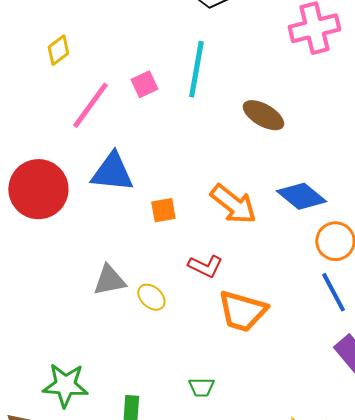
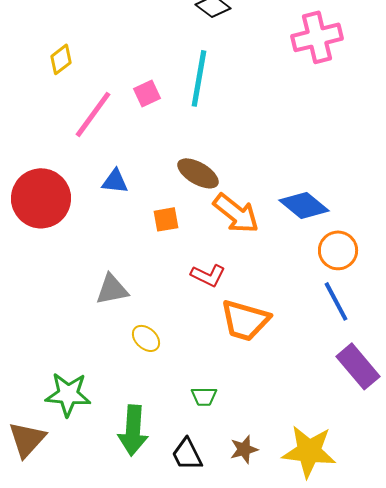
brown ellipse: (263, 115) -> (198, 173), moved
blue triangle: (112, 172) -> (115, 181), size x0.6
yellow ellipse: (151, 297) -> (146, 338), moved

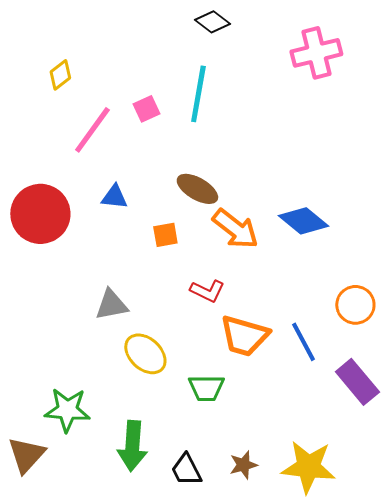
orange circle: (338, 250) -> (355, 305), moved
blue line: (336, 301) -> (303, 342), moved
yellow ellipse: (146, 338) -> (145, 354), size x1.5
green trapezoid: (204, 396) -> (206, 388), moved, size x1.4

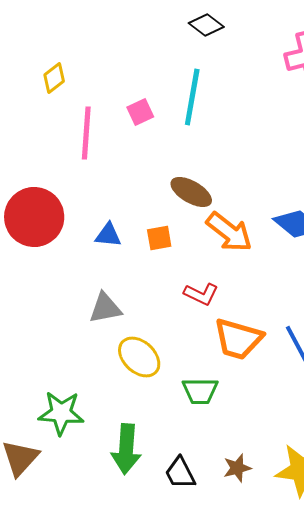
pink line: (92, 130) -> (86, 133), turned -32
blue triangle: (114, 197) -> (108, 235), moved

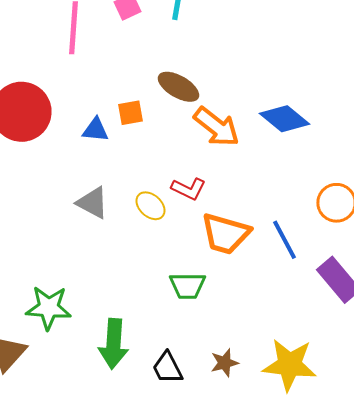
orange square: (159, 238) -> (130, 113), moved
gray triangle: (105, 308) -> (92, 203), turned 39
yellow ellipse: (139, 357) -> (150, 206), moved, size x0.7

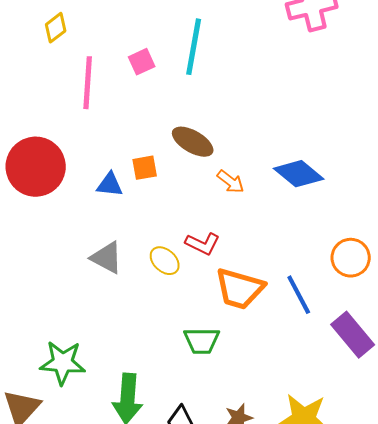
orange arrow: (216, 127) -> (231, 182), size x0.6

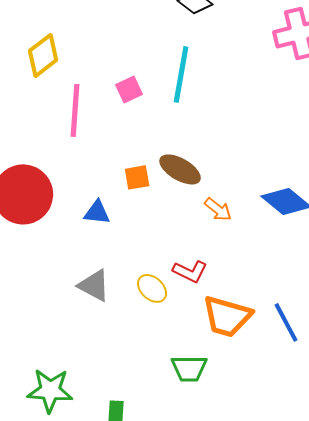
yellow diamond: (56, 28) -> (43, 55), size x1.4
orange square: (145, 168) -> (137, 177), moved

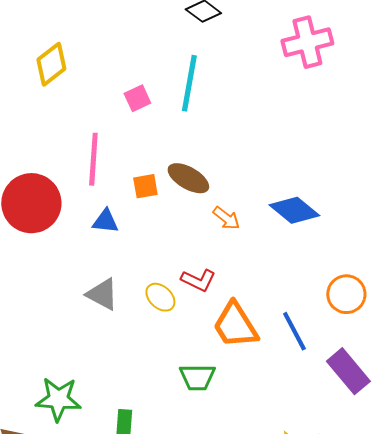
pink line: (75, 110) -> (93, 159), moved
orange trapezoid: (227, 316) -> (235, 325), turned 42

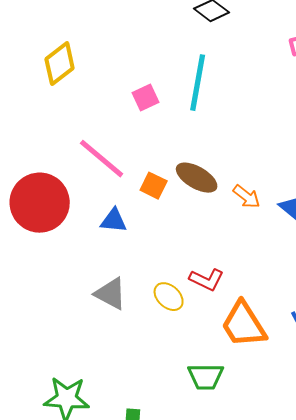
pink line: (93, 159) -> (102, 159), turned -54
orange square: (145, 186) -> (154, 186), turned 36
orange arrow: (226, 218) -> (247, 197), moved

